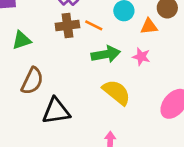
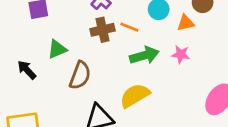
brown semicircle: (32, 81) -> (80, 75), moved
yellow semicircle: (116, 92) -> (135, 96), moved, turned -64

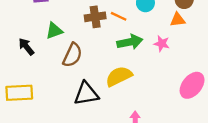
orange triangle: (186, 23) -> (178, 20), moved

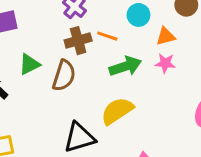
orange triangle: (178, 20) -> (166, 36), moved
brown semicircle: (72, 55) -> (64, 76), moved

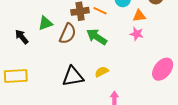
green arrow: (125, 66) -> (97, 37), moved, turned -135
yellow semicircle: (117, 111) -> (102, 72), moved, size x0.6

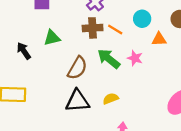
brown semicircle: (68, 34) -> (77, 68), moved
pink star: (137, 34) -> (135, 58), moved

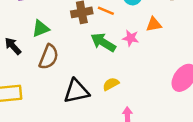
orange triangle: (159, 39) -> (154, 24), moved
brown semicircle: (77, 68) -> (49, 57), moved

